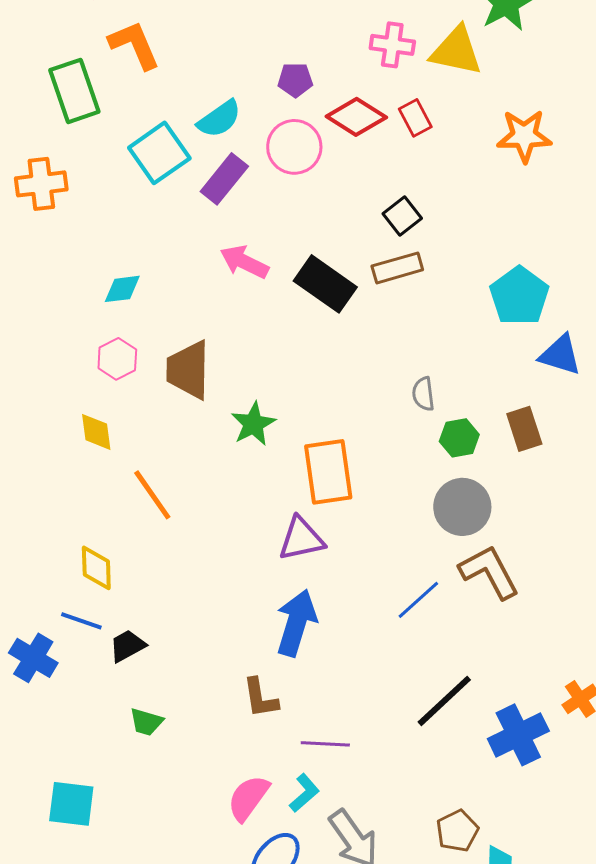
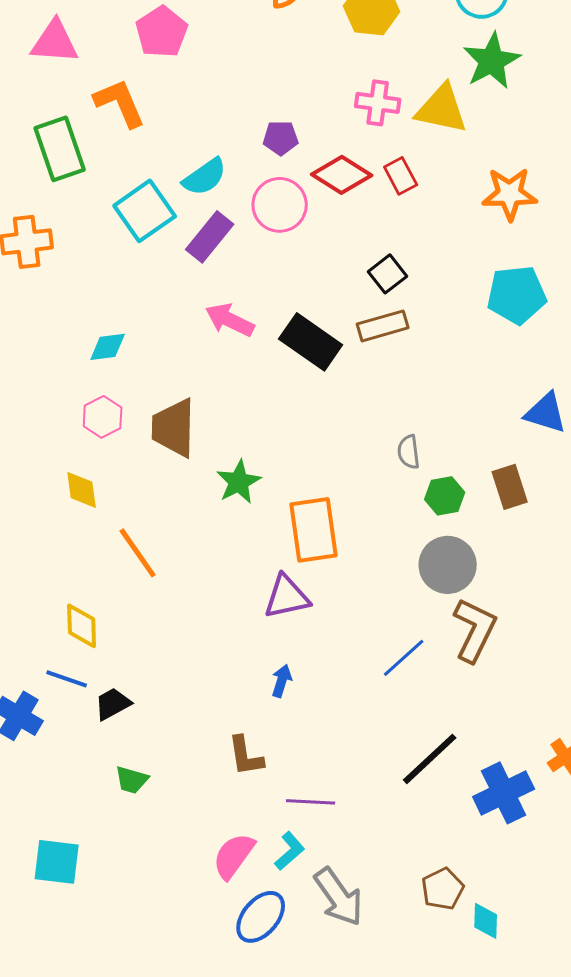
cyan pentagon: (519, 296) -> (517, 295), moved, turned 30
brown L-shape: (489, 572) -> (475, 630), turned 54
blue arrow: (296, 623) -> (282, 681), size x0.5

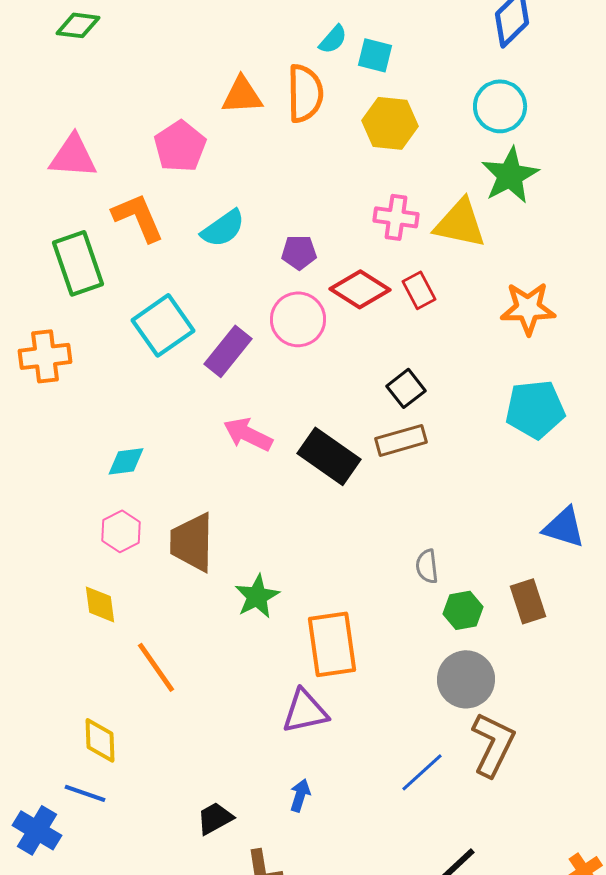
cyan semicircle: (205, 177) -> (223, 228), moved
black trapezoid: (113, 704) -> (215, 818), moved

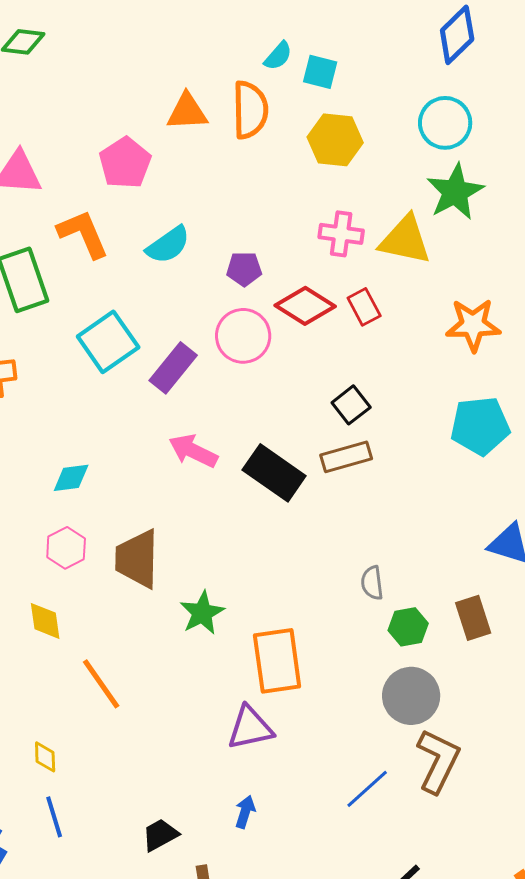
yellow diamond: (100, 740) -> (45, 757), size x0.7
blue line: (85, 793) -> (54, 817), moved, turned 54

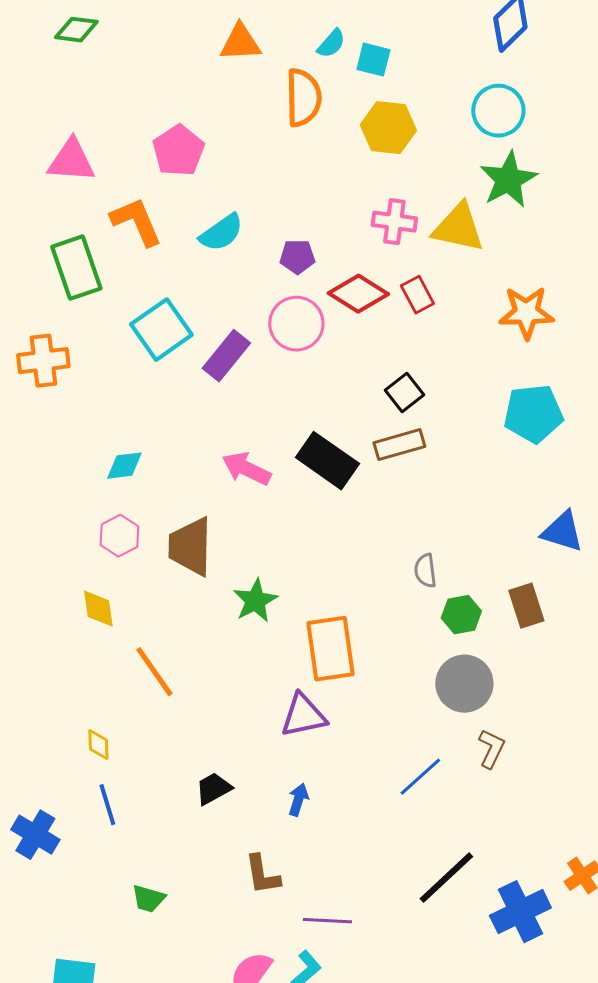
orange triangle: (187, 112) -> (240, 43), moved
pink arrow: (193, 451) -> (246, 469), moved
brown L-shape: (438, 761) -> (491, 749), size x0.6
black trapezoid: (160, 835) -> (213, 789), moved

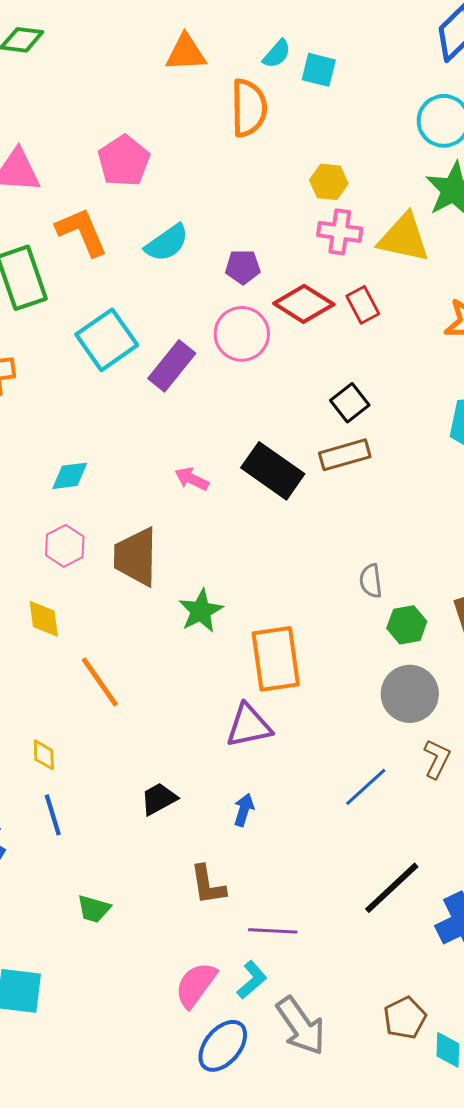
yellow hexagon: (388, 128) -> (329, 182), moved, size x0.7
pink arrow: (246, 469) -> (192, 479), size x0.7

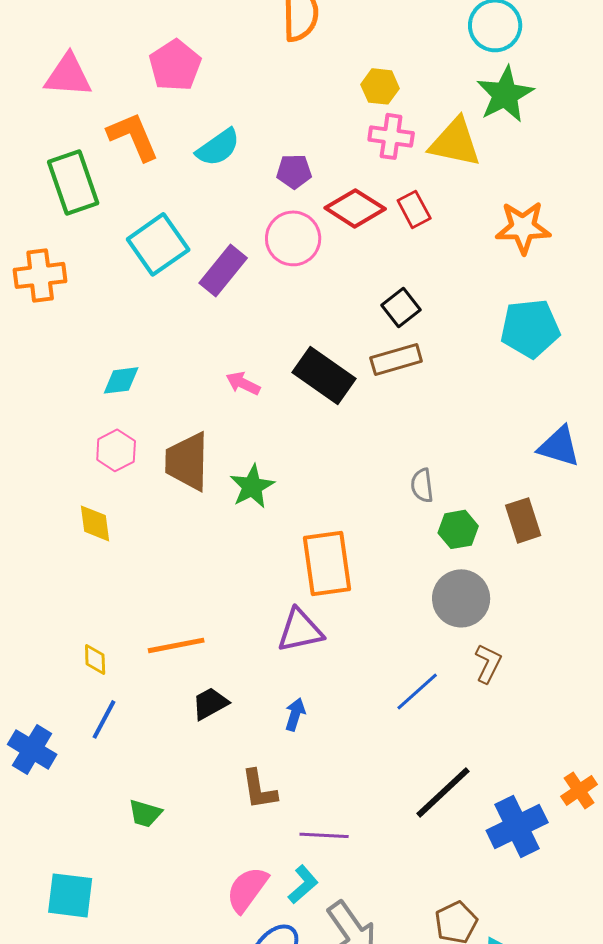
green star: (201, 611) -> (252, 486), moved
orange line: (100, 682) -> (176, 645), moved, turned -66
blue line: (53, 815) -> (104, 719), turned 45

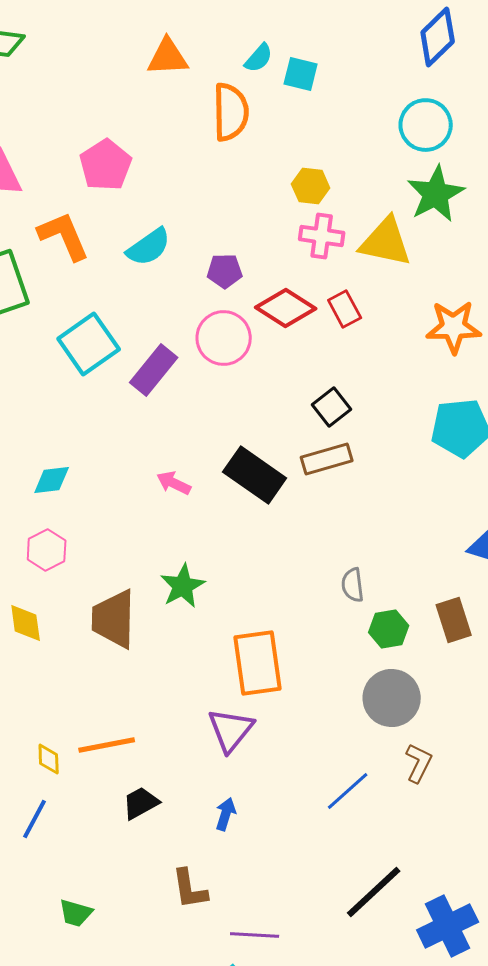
brown trapezoid: (187, 461) -> (114, 619), moved
purple triangle: (300, 630) -> (231, 730), turned -39
yellow diamond: (95, 659) -> (49, 759), moved

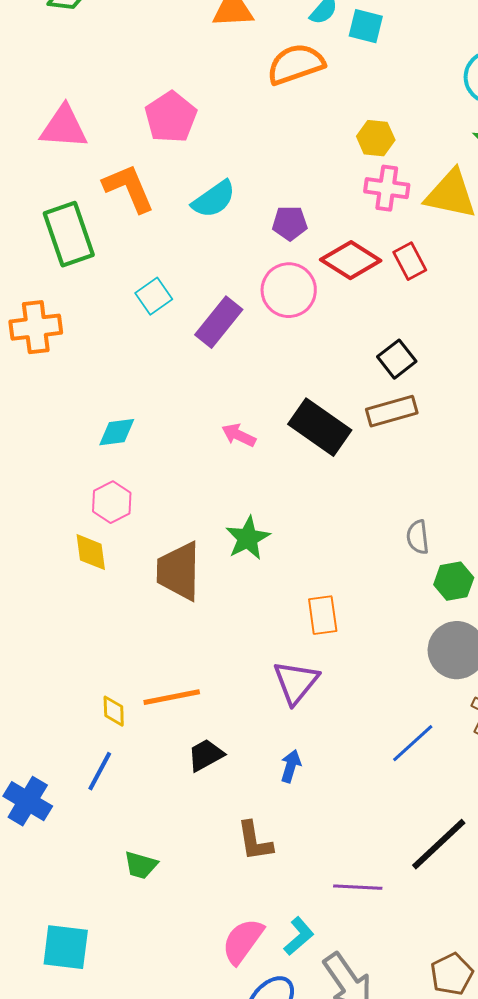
orange semicircle: (231, 112) -> (296, 64), turned -108
cyan square: (89, 344) -> (154, 296), size x0.6
yellow diamond: (26, 623) -> (91, 552), moved
orange rectangle: (258, 663) -> (323, 615), size x0.6
purple line: (255, 935) -> (358, 887), moved

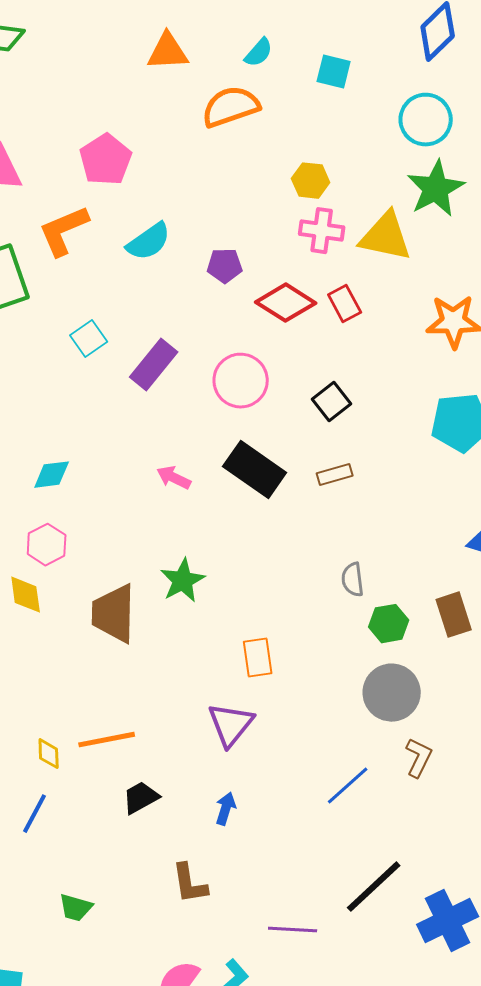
cyan square: (366, 26) -> (334, 72), moved
orange L-shape: (129, 188) -> (64, 231), turned -90
pink circle: (289, 290) -> (241, 381), moved
brown rectangle: (392, 411) -> (335, 475), moved, size x0.7

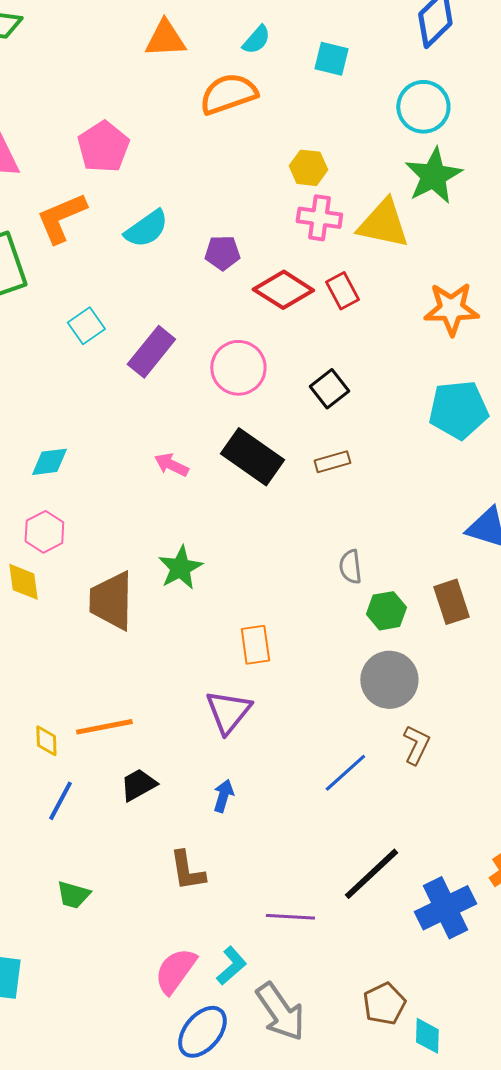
blue line: (35, 814) -> (60, 801), moved

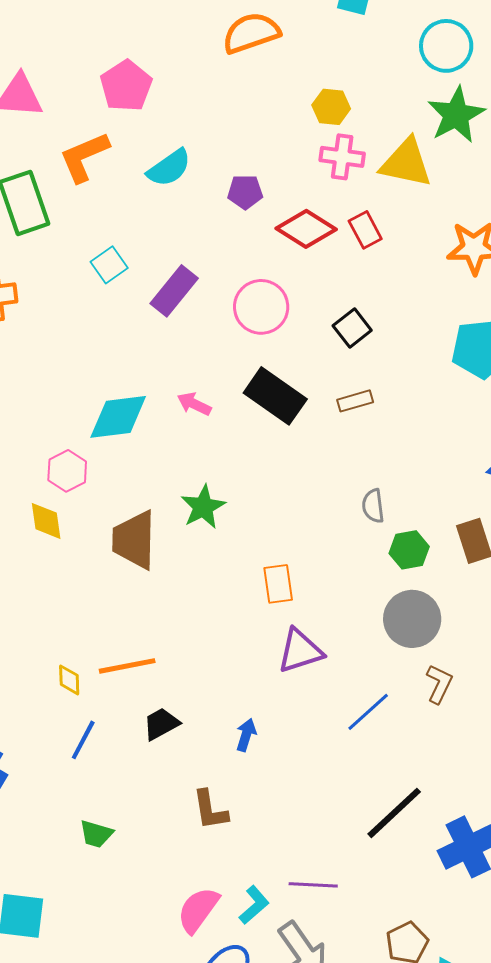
cyan diamond: (49, 462) -> (118, 417), moved, size x1.6
purple triangle: (228, 712) -> (300, 651), moved, turned 33
purple line: (290, 917) -> (313, 885), moved

